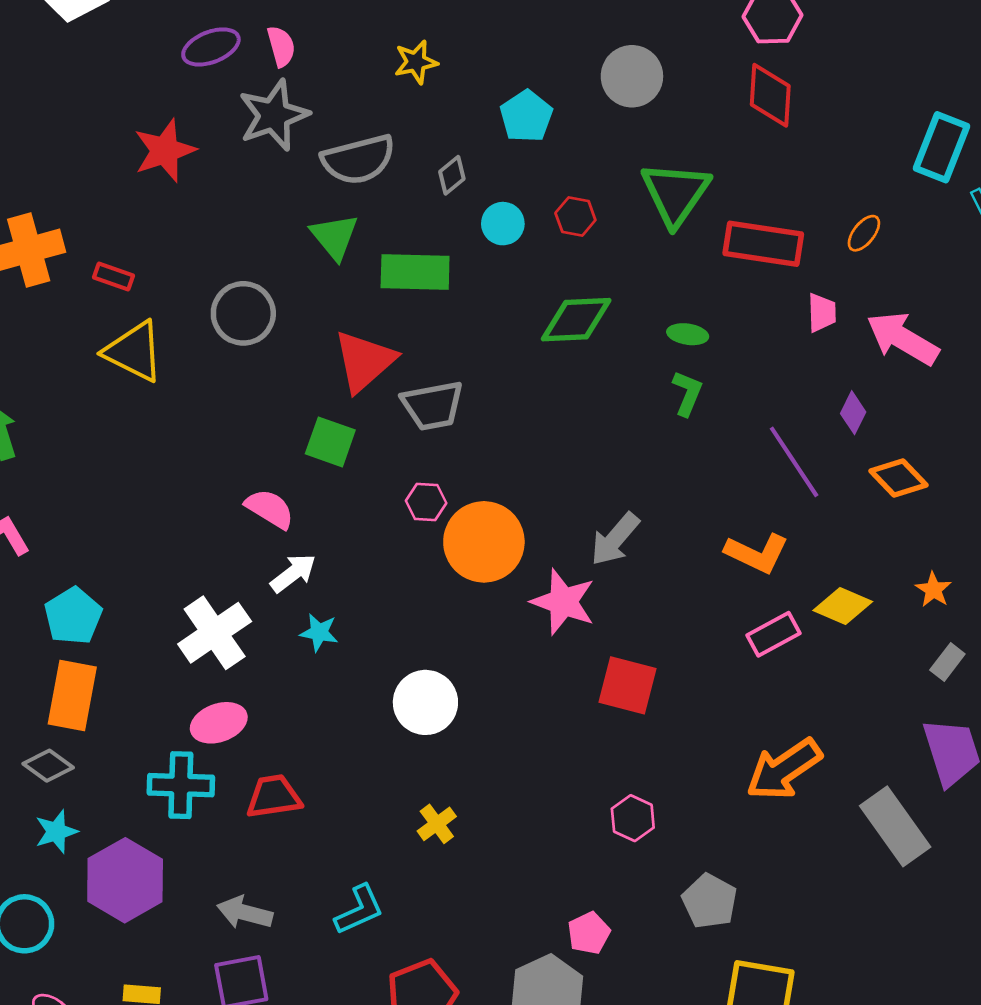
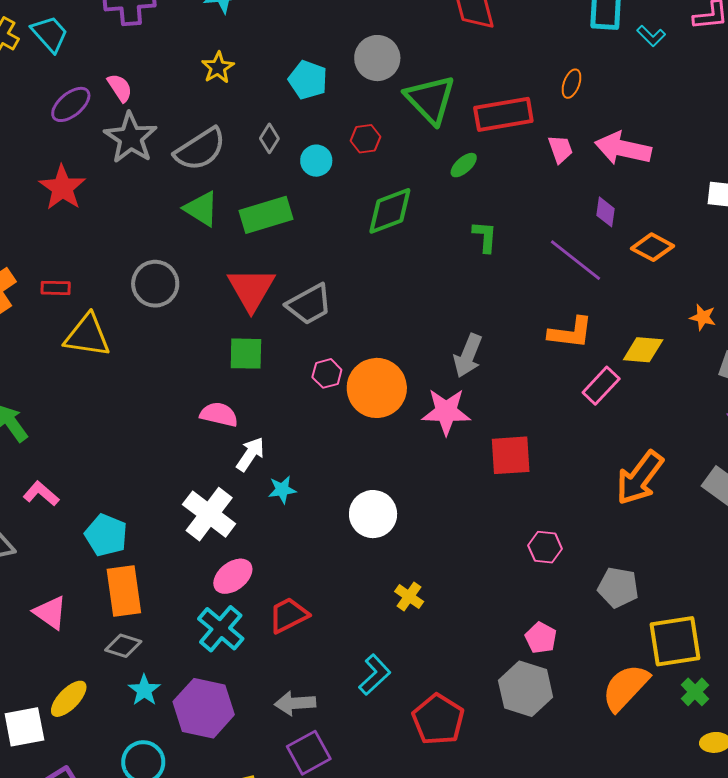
gray circle: (632, 76) -> (377, 58), moved
green ellipse: (688, 334) -> (464, 165), moved, turned -32
cyan cross: (181, 785) -> (221, 629), turned -33

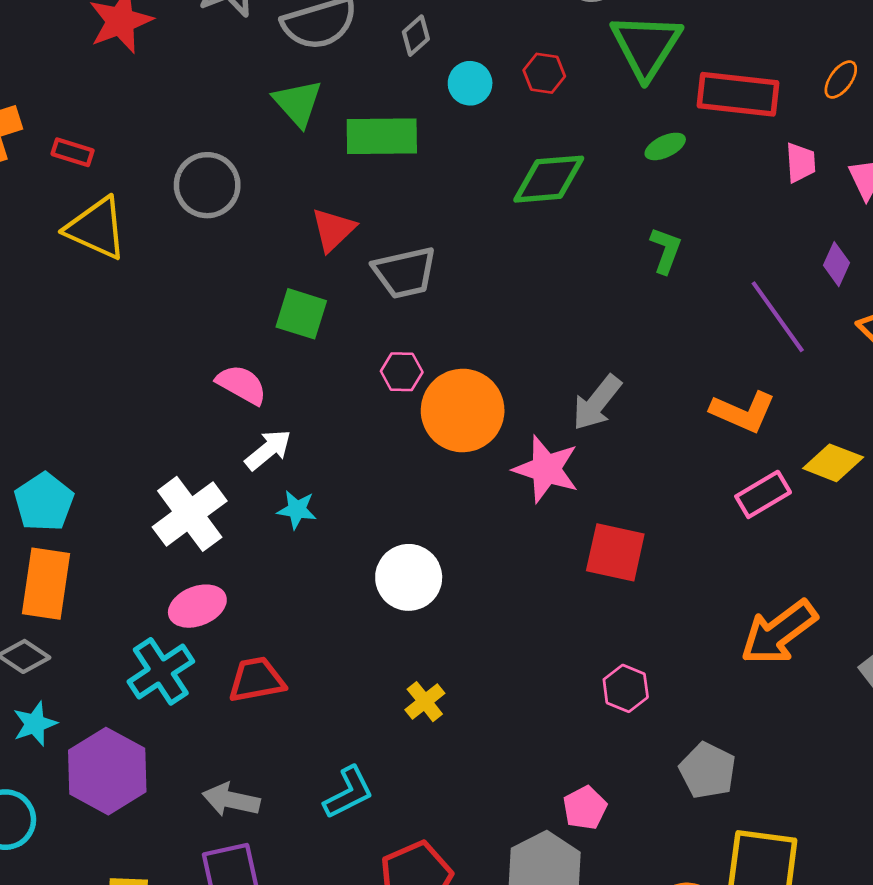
red triangle: (251, 289) -> (333, 230), size x0.7

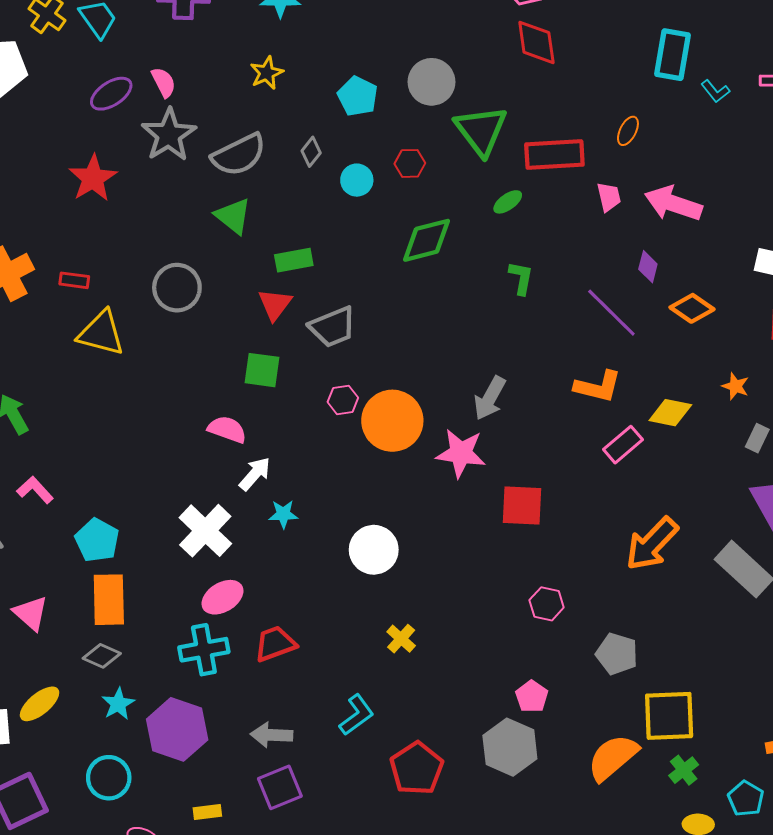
green rectangle: (382, 136) -> (294, 260), moved, size x0.7
cyan cross: (161, 671) -> (204, 650), turned 33

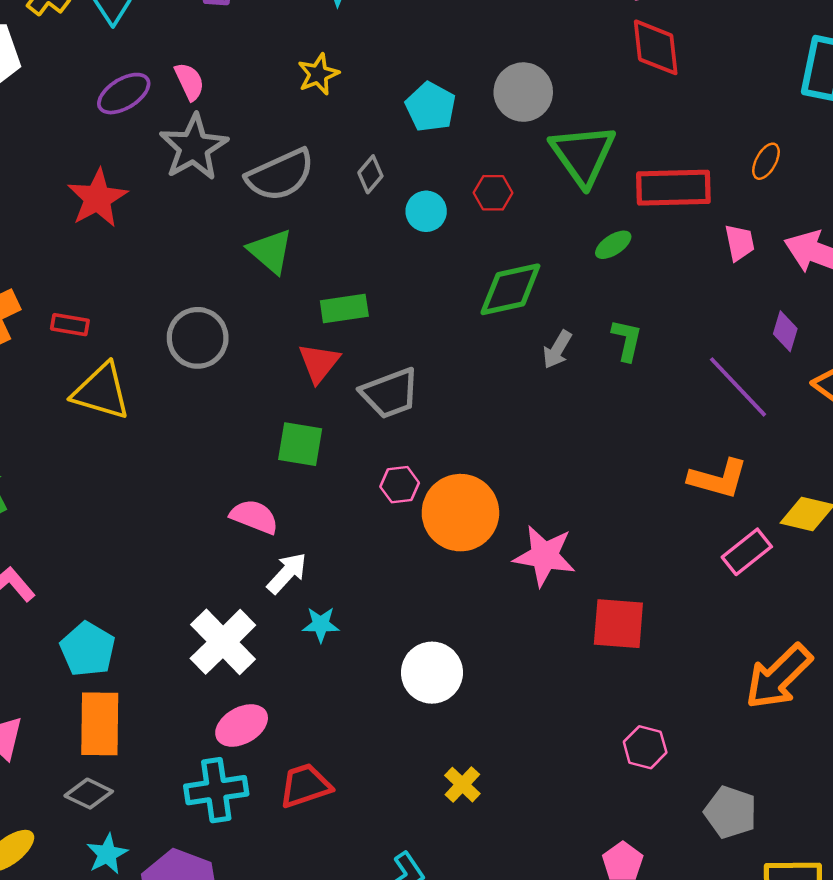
gray arrow: (490, 398) -> (557, 350), moved, size x0.7

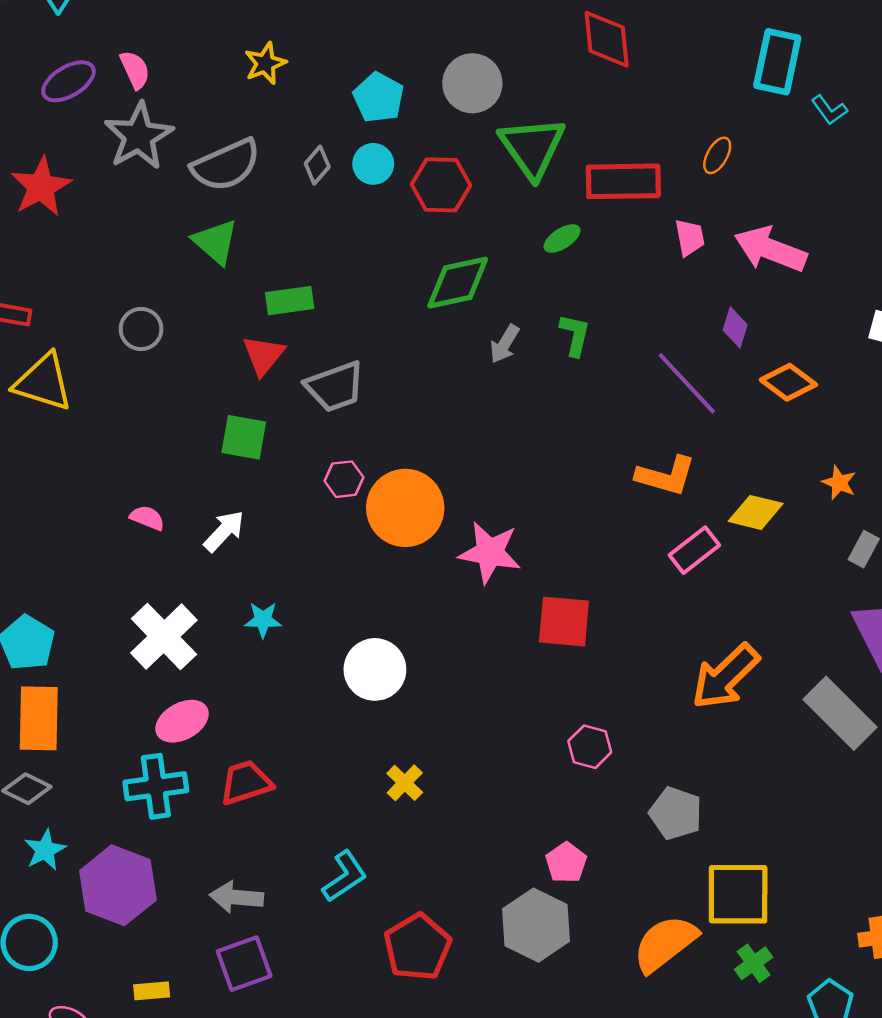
red hexagon: (493, 193) -> (441, 185), size x1.5
cyan circle: (426, 211) -> (373, 164), moved
gray circle: (198, 338) -> (141, 329), size x0.7
pink semicircle: (254, 517) -> (147, 518), moved, size x0.7
white arrow: (287, 573) -> (224, 531), moved

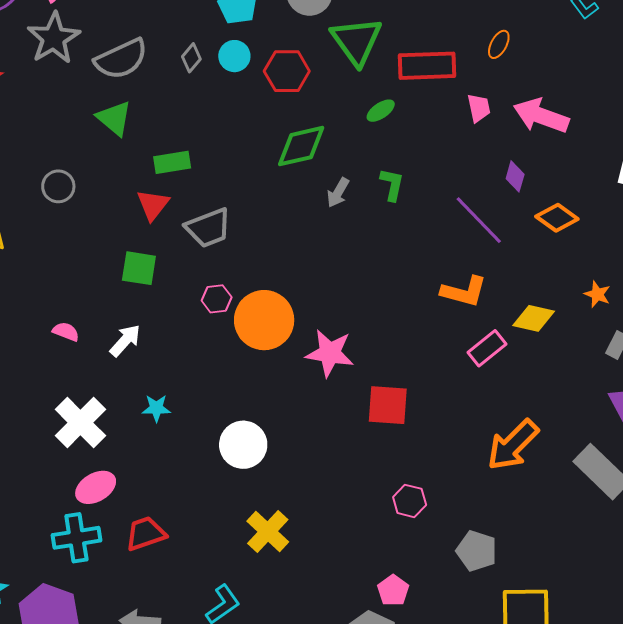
yellow cross: (405, 783) -> (268, 531), size x1.5

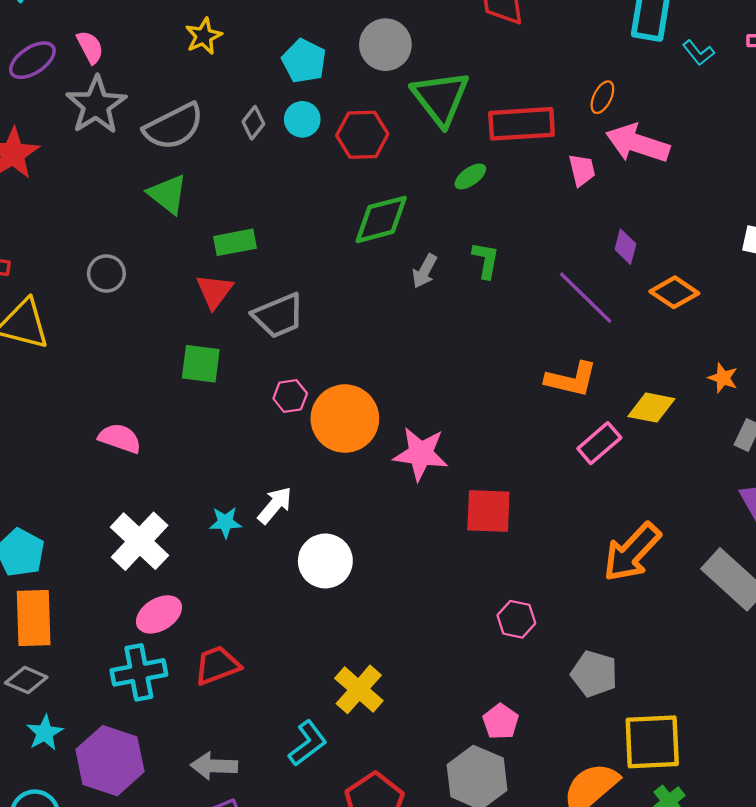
pink arrow: (541, 116) -> (638, 143), moved
pink semicircle: (66, 332) -> (120, 438), size x1.4
white arrow: (125, 341) -> (275, 505), moved
yellow cross: (268, 531) -> (359, 689), moved

